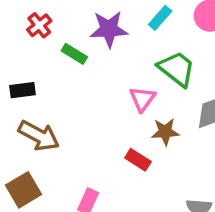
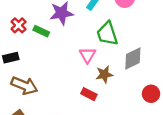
red cross: (39, 25) -> (19, 25), moved
green trapezoid: (177, 69) -> (107, 34), turned -140

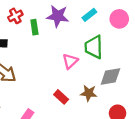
green rectangle: (41, 31) -> (34, 27), turned 40
brown star: (104, 74) -> (89, 93), moved

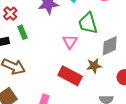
green rectangle: (34, 27) -> (23, 32), moved
red rectangle: (61, 97) -> (70, 76), size x1.6

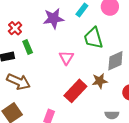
pink triangle: (70, 42) -> (66, 58), moved
red rectangle: (70, 76) -> (75, 91), turned -75

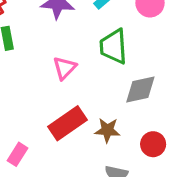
brown star: (100, 81) -> (107, 130), moved

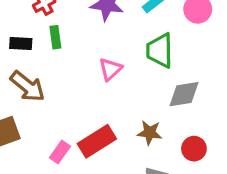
red rectangle: (67, 123) -> (97, 141), moved

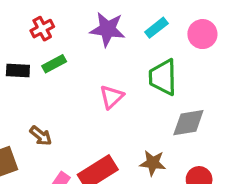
green rectangle: (55, 37) -> (54, 64), turned 70
brown arrow: (28, 86) -> (41, 136), moved, size x0.6

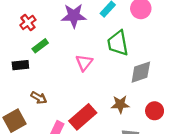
black rectangle: (18, 70) -> (20, 65), moved

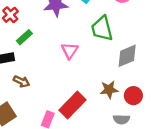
brown arrow: (39, 98) -> (22, 81), moved
red circle: (155, 111) -> (133, 96), moved

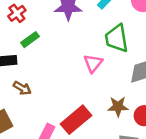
pink triangle: (70, 51) -> (93, 63), moved

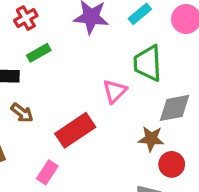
brown star: (118, 107) -> (151, 139), moved
red rectangle: (76, 120) -> (75, 130), moved

